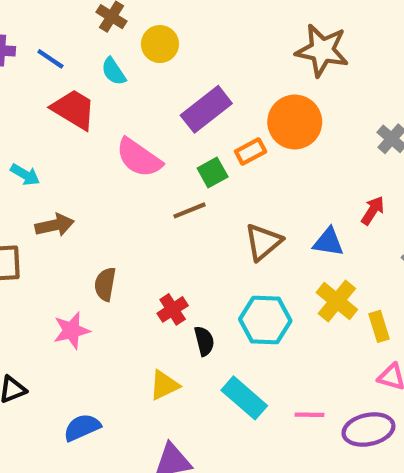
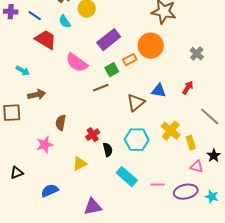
blue triangle: (328, 242) -> (159, 91), moved
yellow triangle: (164, 385) -> (80, 164), moved

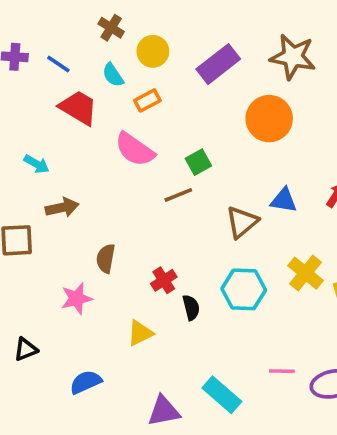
purple rectangle: (109, 40) -> (218, 64), moved
orange rectangle: (130, 60) -> (147, 100), moved
cyan rectangle: (127, 177) -> (222, 395), moved

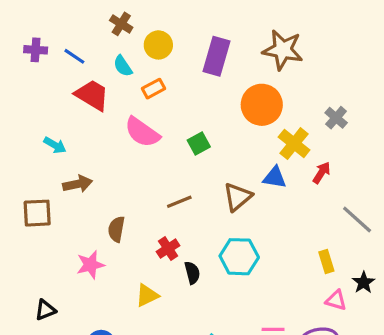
purple rectangle: (218, 64) -> (217, 56), turned -36
brown line: (178, 195) -> (179, 202), moved
yellow cross: (306, 273) -> (294, 144), moved

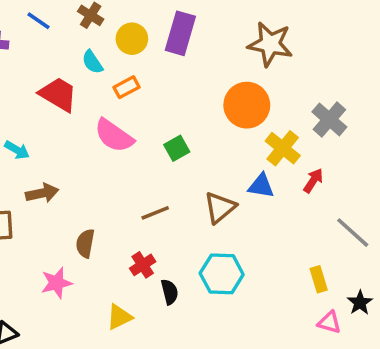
blue line: (74, 56) -> (39, 21), moved
purple rectangle: (217, 56) -> (180, 33), moved
gray cross: (336, 118) -> (329, 119), size x1.4

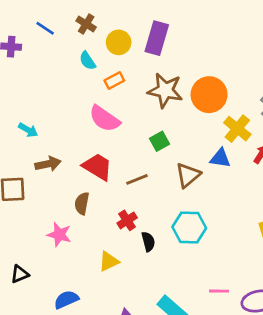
brown star: (270, 44) -> (165, 90), moved
red trapezoid: (58, 94) -> (97, 167), moved
green square: (177, 148) -> (160, 141), moved
pink star: (56, 283) -> (59, 235), turned 30

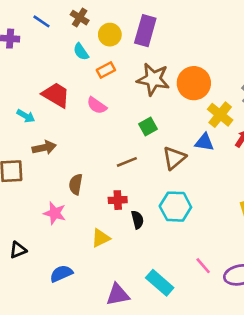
pink semicircle: (104, 119) -> (97, 105), size x0.7
red trapezoid: (97, 167) -> (56, 95), moved
red cross: (127, 220) -> (118, 200), turned 30
pink line: (219, 291) -> (203, 266), turned 48

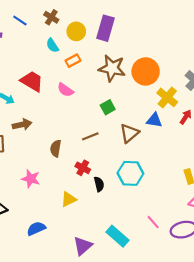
brown semicircle: (76, 184) -> (56, 148), moved
red cross: (118, 200) -> (83, 168), turned 32
purple triangle: (118, 295) -> (83, 246), turned -30

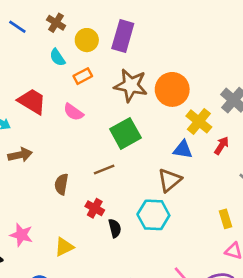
green square: (108, 107) -> (125, 133), size x1.6
brown triangle: (129, 133) -> (170, 180), moved
pink star: (31, 179) -> (21, 235), moved
yellow triangle: (69, 199) -> (64, 247), moved

